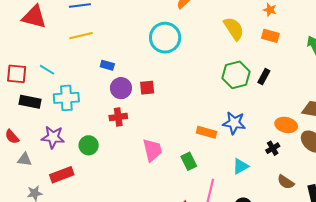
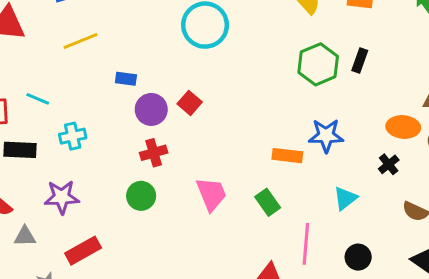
red square: (147, 88) -> (190, 103), turned -35
cyan cross: (66, 98) -> (73, 136), size x0.7
green circle: (89, 145) -> (141, 196), moved

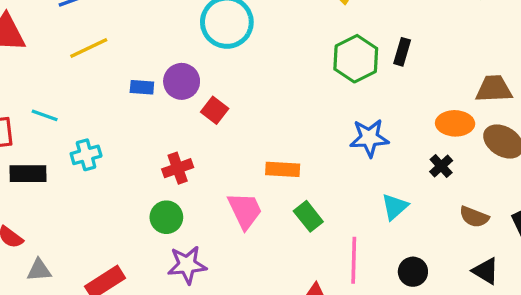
purple circle: (151, 109) -> (182, 81), moved
orange rectangle: (287, 156) -> (283, 169), moved
purple star: (62, 197) -> (187, 265), moved

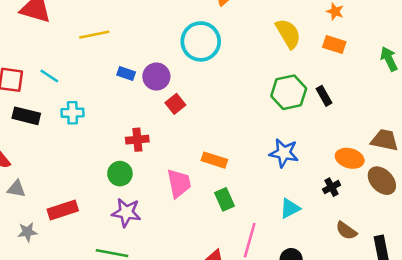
black rectangle: (402, 52) -> (324, 96), turned -60

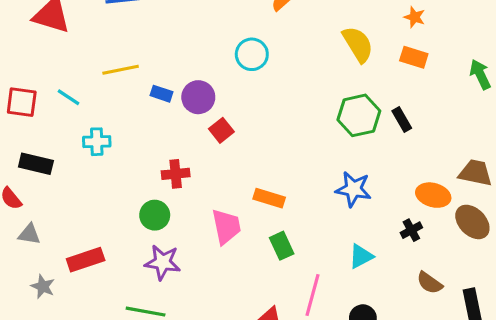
yellow line: (94, 35) -> (121, 70), moved
cyan circle: (201, 41) -> (252, 54), size x0.7
black rectangle: (26, 116) -> (36, 164), moved
gray star: (27, 232) -> (43, 286), turned 30

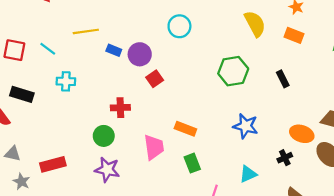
green hexagon: (359, 115) -> (233, 71), moved
gray triangle: (29, 234) -> (13, 154), moved

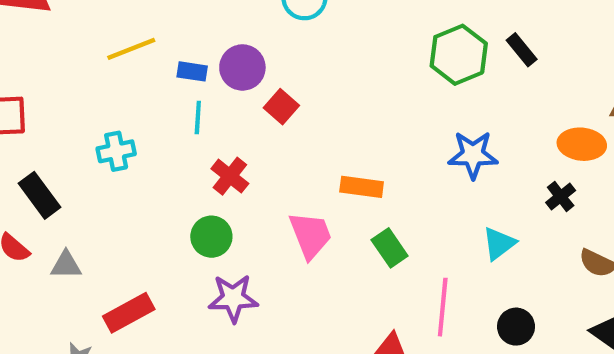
cyan line: (48, 49) -> (198, 117), moved, turned 70
green hexagon: (233, 71) -> (459, 55), moved
black rectangle: (22, 94) -> (39, 195), turned 50
red cross: (120, 108) -> (230, 176), turned -36
gray triangle: (13, 154) -> (66, 265), moved

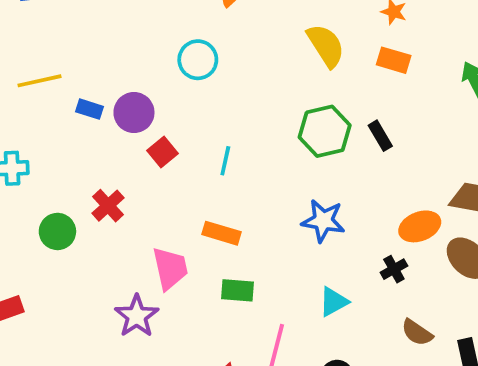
cyan line: (198, 117) -> (225, 161), moved
orange ellipse: (582, 144) -> (420, 226), turned -36
green circle: (211, 237) -> (57, 231), moved
green rectangle: (390, 248) -> (237, 290), turned -60
purple star: (233, 298) -> (137, 316), moved, turned 30

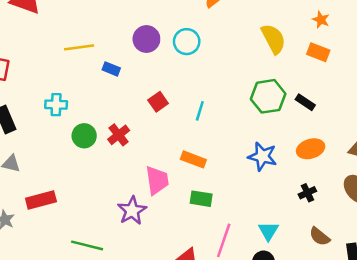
purple circle: (134, 113) -> (146, 39), moved
black rectangle: (380, 136) -> (305, 102), turned -30
orange ellipse: (420, 226) -> (311, 149), moved
green circle: (57, 231) -> (84, 136), moved
cyan triangle: (334, 302) -> (268, 231), moved, turned -35

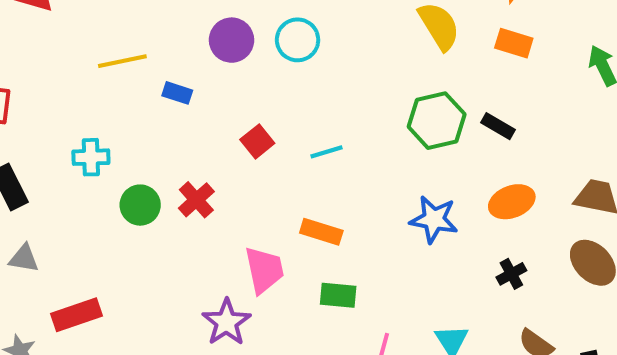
cyan line: (200, 111) -> (327, 152), turned 60

